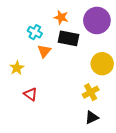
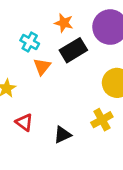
black rectangle: (68, 38) -> (73, 50), turned -42
black triangle: (92, 117) -> (62, 135), moved

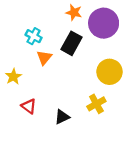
orange star: (64, 23) -> (74, 12), moved
black rectangle: (73, 50) -> (72, 43), turned -30

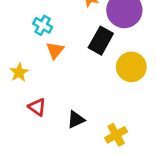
black rectangle: (72, 43) -> (101, 41), moved
yellow cross: (96, 104) -> (116, 135), moved

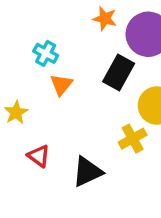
black triangle: (76, 120) -> (87, 172), size x1.4
yellow cross: (116, 135) -> (133, 139), moved

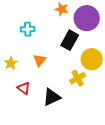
cyan cross: (46, 53) -> (28, 29), turned -32
orange triangle: (61, 85) -> (40, 60), moved

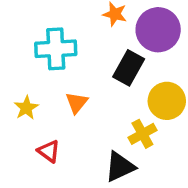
cyan cross: (28, 29) -> (56, 49), size x1.6
black triangle: (52, 97) -> (120, 167), moved

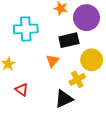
black rectangle: (129, 68) -> (69, 40), turned 48
orange triangle: (77, 103) -> (53, 61), moved

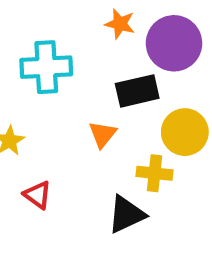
yellow cross: (77, 79) -> (155, 173), turned 35

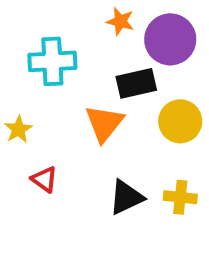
orange triangle: (103, 134) -> (104, 123), size x1.5
yellow cross: (155, 173) -> (180, 197), moved

